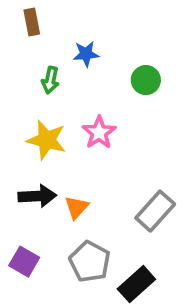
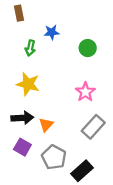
pink star: (99, 132) -> (85, 92), moved
purple square: (24, 262) -> (22, 147), moved

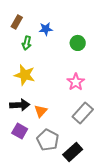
brown rectangle: (19, 13) -> (17, 22), moved, turned 40

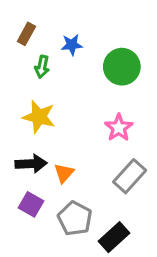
green circle: (78, 43) -> (122, 67), size x1.5

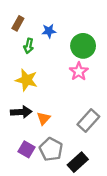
pink star: (119, 128) -> (79, 71), moved
purple square: (31, 204) -> (27, 149), moved

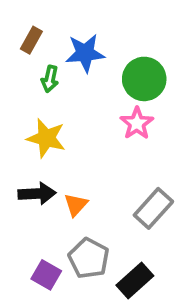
blue star: (49, 31) -> (85, 53), size x1.5
purple square: (27, 149) -> (46, 275), moved

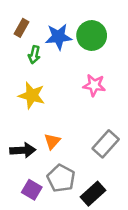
green circle: (144, 79) -> (92, 36), moved
pink star: (137, 123) -> (94, 85), turned -30
black arrow: (37, 194) -> (23, 150), moved

